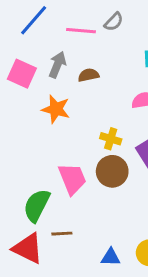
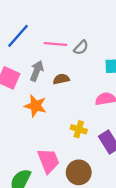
gray semicircle: (114, 22) -> (81, 48), moved
brown circle: (112, 171) -> (79, 172), moved

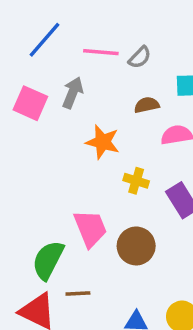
brown semicircle: (61, 79) -> (147, 105), moved
orange star: (36, 106) -> (103, 142), moved

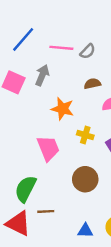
pink trapezoid: (90, 228) -> (48, 148), moved

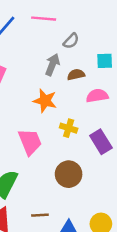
pink line: (61, 48) -> (44, 19), moved
gray arrow: (42, 75) -> (52, 65), moved
brown line: (46, 211) -> (40, 215), moved

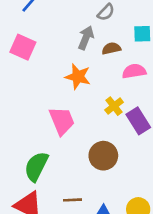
yellow cross: (69, 128) -> (114, 106), moved, turned 35

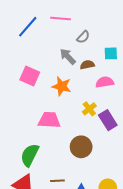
gray arrow: (86, 38) -> (68, 56), turned -66
pink square: (23, 47) -> (30, 76), moved
pink trapezoid: (62, 121) -> (49, 120), turned -65

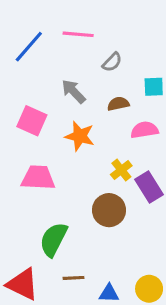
gray arrow: (68, 56) -> (74, 91), moved
pink trapezoid: (49, 120) -> (38, 178), moved
brown circle: (81, 147) -> (109, 210), moved
green semicircle: (30, 155) -> (53, 239), moved

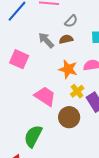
brown semicircle: (118, 104) -> (66, 39), moved
orange star: (80, 136) -> (68, 69), moved
pink trapezoid: (38, 178) -> (45, 96), moved, turned 30

